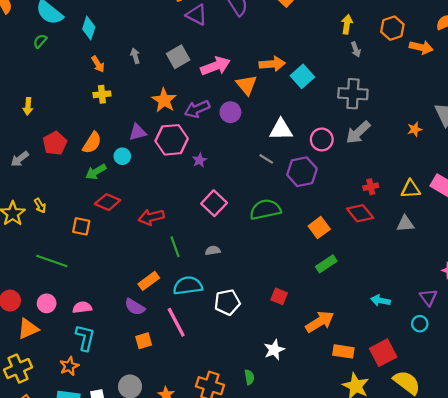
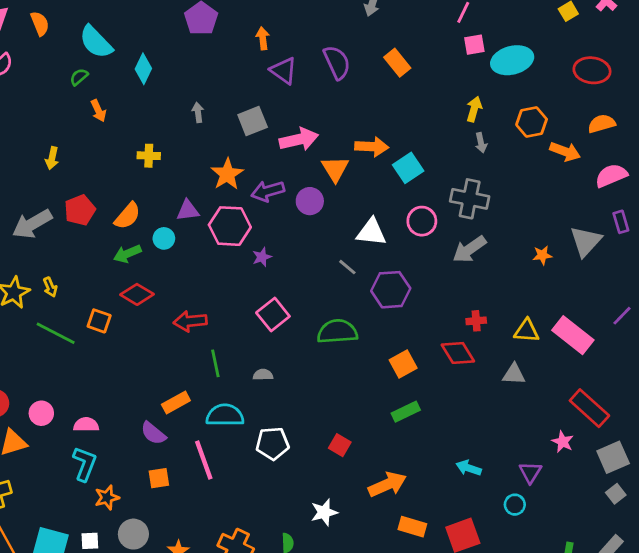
orange arrow: (98, 64) -> (98, 111), moved
pink circle: (322, 139) -> (422, 221), moved
gray arrow: (20, 159) -> (32, 224), size x1.6
green line: (52, 261) -> (56, 333), moved
orange star: (69, 366) -> (107, 498), moved

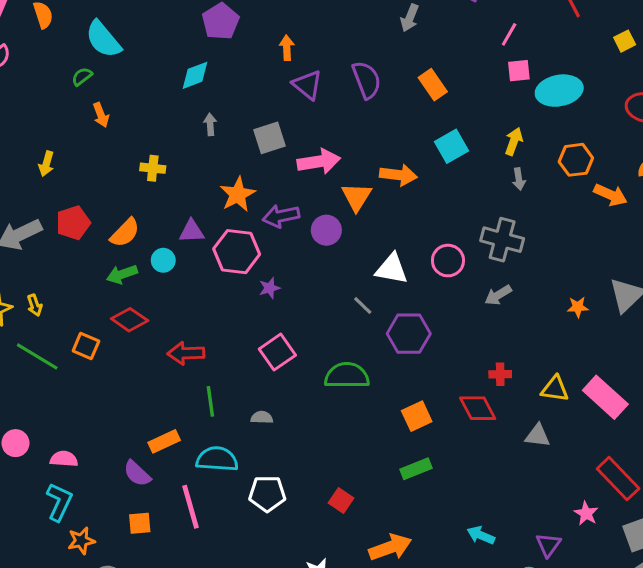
cyan diamond: (143, 69) -> (195, 75), moved, turned 40
cyan square: (408, 168) -> (452, 146), moved
gray arrow: (469, 249) -> (498, 295), size x0.7

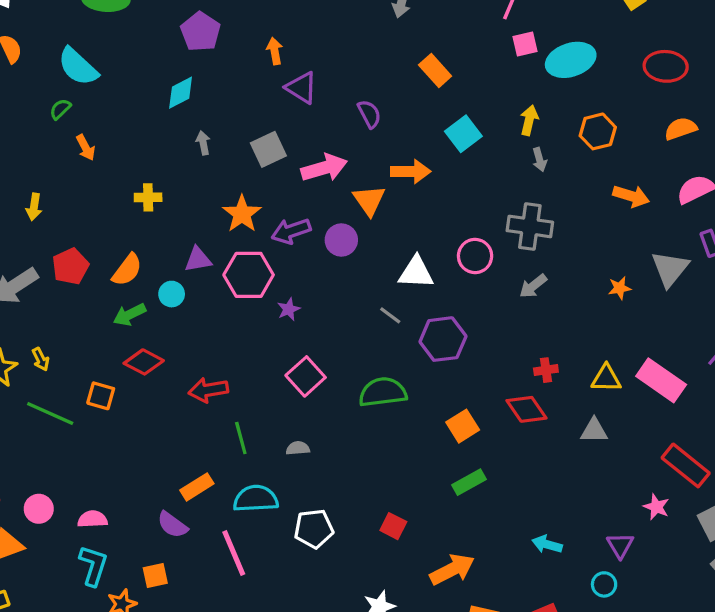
purple semicircle: (367, 80) -> (369, 114), moved, size x0.7
orange arrow: (611, 195) -> (631, 196), moved
orange square: (140, 523) -> (155, 576), moved

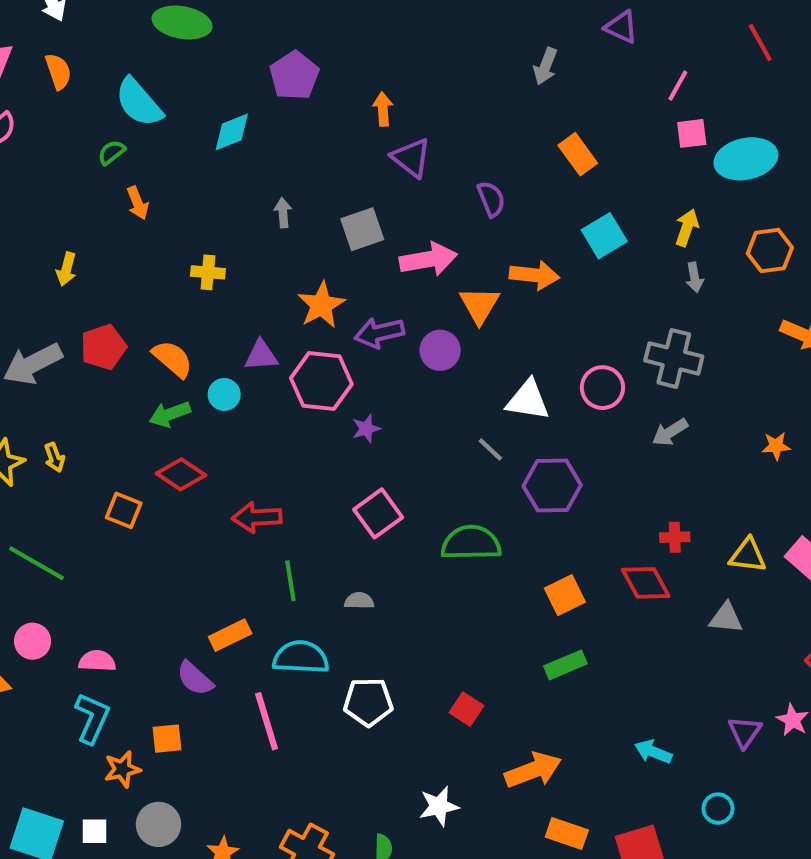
cyan diamond: (181, 93) -> (232, 132), moved
orange semicircle: (127, 270) -> (173, 359), turned -92
green line: (50, 414) -> (37, 563), moved
purple triangle: (620, 545) -> (745, 732), moved

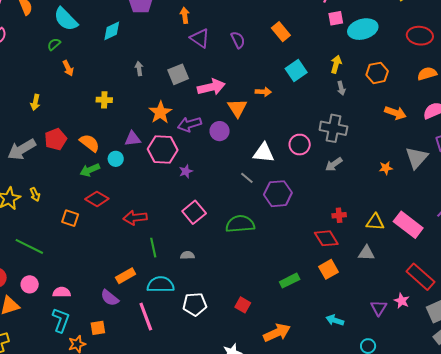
purple semicircle: (491, 199) -> (238, 40), moved
orange arrow: (534, 275) -> (263, 92), size x0.7
orange square: (565, 595) -> (328, 269), moved

